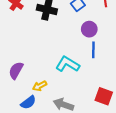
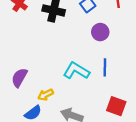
blue line: (93, 50) -> (105, 67), moved

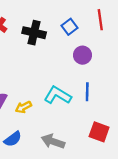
yellow arrow: (46, 95) -> (23, 107), moved

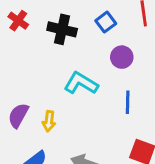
cyan L-shape: (58, 95) -> (81, 83), moved
yellow arrow: (23, 107) -> (49, 121), turned -56

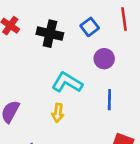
yellow arrow: (49, 121) -> (58, 113), moved

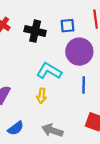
blue square: (90, 27) -> (67, 26), turned 32
purple circle: (104, 59) -> (79, 52), size x1.6

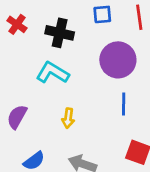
blue square: (67, 26) -> (102, 14), moved
cyan L-shape: (49, 71) -> (53, 73), moved

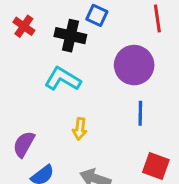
blue square: (102, 14) -> (97, 15), moved, turned 30
purple semicircle: (17, 117) -> (24, 144), moved

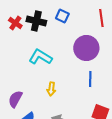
black cross: (70, 36) -> (36, 21), moved

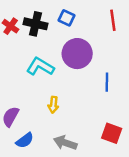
purple circle: (86, 48) -> (77, 54), moved
blue line: (90, 79) -> (107, 82), moved

